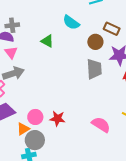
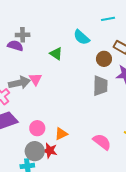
pink triangle: (11, 52) -> (35, 79), moved
red star: (57, 119) -> (50, 151), moved
orange triangle: (23, 129) -> (61, 134), moved

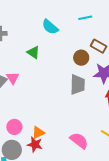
cyan semicircle: (82, 37) -> (50, 27), moved
red star: (50, 151) -> (35, 144), moved

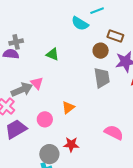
cyan semicircle: (50, 27) -> (80, 24), moved
pink circle: (14, 127) -> (45, 119), moved
orange triangle: (38, 133) -> (68, 107), moved

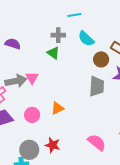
cyan line: (97, 11) -> (74, 15), moved
cyan semicircle: (80, 24) -> (86, 39), moved
gray cross: (16, 42) -> (58, 35), moved

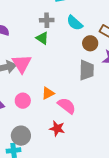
pink triangle: (32, 78) -> (22, 64), size x1.5
pink semicircle: (97, 142) -> (67, 106), moved
red star: (53, 145) -> (57, 128), moved

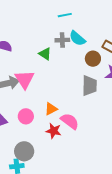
gray cross: (47, 20) -> (62, 40), moved
red star: (57, 128) -> (54, 131), moved

